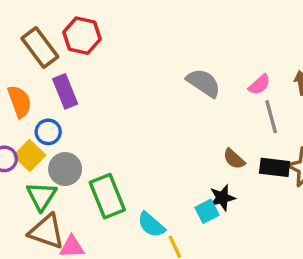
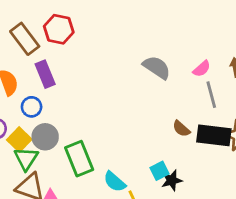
yellow square: (30, 156) -> (19, 140), moved
black rectangle: (275, 167) -> (214, 135), size x1.4
black star: (222, 198) -> (172, 180), moved

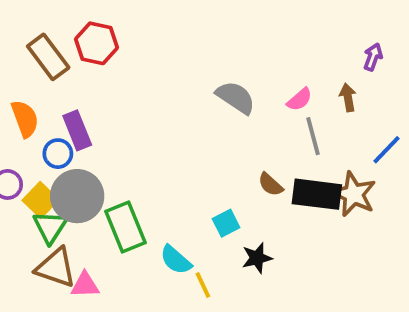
purple rectangle: (45, 74) -> (77, 130), moved
gray circle: (45, 137) -> (77, 196), size x1.4
cyan square: (159, 171) -> (226, 223), moved

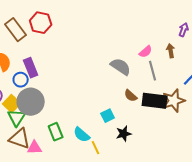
gray semicircle: (236, 97) -> (121, 67), moved
brown star: (354, 194) -> (174, 101), turned 30
green rectangle: (126, 227) -> (56, 132), moved, size x0.7

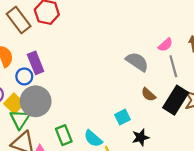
black rectangle: (155, 101) -> (176, 100), turned -65

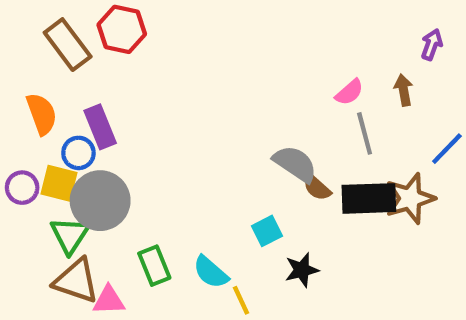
gray semicircle: (137, 62) -> (295, 164), moved
black rectangle: (176, 100) -> (369, 198), turned 56
yellow square: (14, 104) -> (59, 183), moved, turned -30

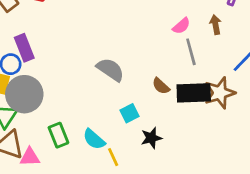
gray semicircle: (295, 164) -> (110, 70), moved

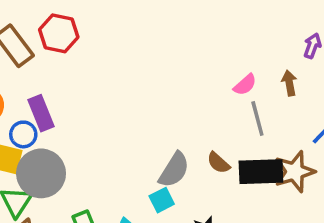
gray semicircle: (110, 70) -> (174, 170), moved, turned 88
cyan square: (129, 113) -> (162, 200), moved

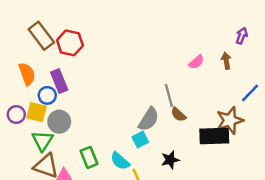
red hexagon: (59, 33) -> (70, 43), moved
gray line: (257, 118) -> (169, 95), moved
black rectangle: (261, 172) -> (214, 136), moved
gray circle: (41, 173) -> (59, 122), size x0.7

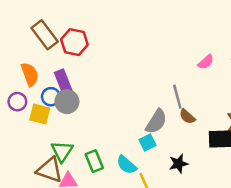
purple circle: (16, 114) -> (17, 102), moved
gray circle: (59, 122) -> (67, 102), moved
green triangle: (42, 141) -> (62, 151), moved

